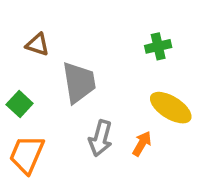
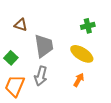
yellow ellipse: (171, 108) -> (82, 54), moved
gray arrow: (101, 138) -> (41, 76), moved

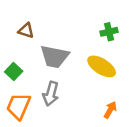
gray trapezoid: (44, 46) -> (55, 57), turned 110
orange arrow: (79, 80) -> (110, 110), moved

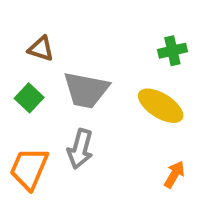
green square: (14, 71) -> (29, 98), moved

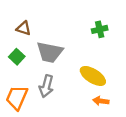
yellow ellipse: (161, 106) -> (93, 76), moved
orange arrow: (174, 174) -> (101, 101), turned -112

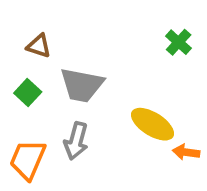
green cross: (100, 29) -> (179, 42), moved, turned -35
orange arrow: (101, 101) -> (186, 152), moved

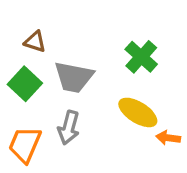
green cross: (179, 42) -> (141, 57), moved, size x1.4
green square: (28, 93) -> (25, 84), size x1.4

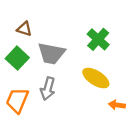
orange arrow: (168, 138) -> (117, 105), moved

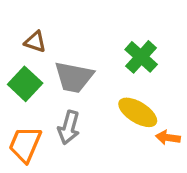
orange arrow: (117, 105) -> (168, 138), moved

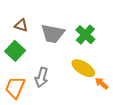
gray trapezoid: (74, 77) -> (53, 34), moved
orange arrow: (168, 138) -> (102, 83), turned 32

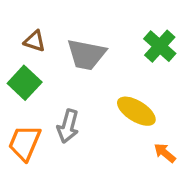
green cross: (85, 35) -> (160, 46), moved
orange arrow: (102, 83) -> (165, 153), moved

